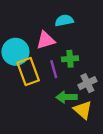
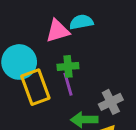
pink triangle: (46, 40) -> (58, 31), moved
green cross: (70, 59) -> (68, 66), moved

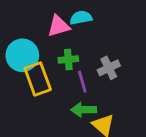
purple line: (68, 84) -> (82, 82), moved
gray cross: (111, 102) -> (109, 68), moved

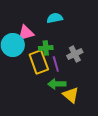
pink triangle: (59, 26) -> (26, 33), moved
yellow rectangle: (38, 79) -> (39, 62), moved

